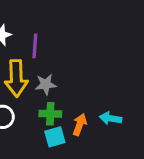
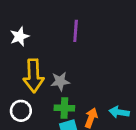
purple line: (35, 46) -> (76, 31), moved

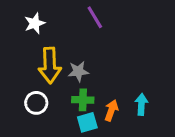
purple line: (76, 31) -> (95, 17), turned -35
cyan arrow: (119, 112) -> (141, 104), turned 84

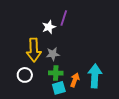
purple line: (95, 17) -> (64, 18), turned 49
white star: (35, 23) -> (49, 27), moved
cyan arrow: (141, 104) -> (95, 76), size x1.6

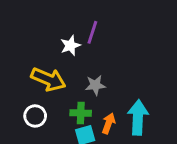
yellow arrow: (34, 50) -> (48, 79), turned -65
gray star: (53, 54) -> (95, 85), moved

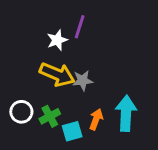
yellow arrow: (48, 79) -> (57, 74), moved
green cross: (81, 113) -> (50, 116), moved, turned -30

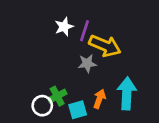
purple line: (80, 27) -> (84, 31), moved
yellow arrow: (57, 74) -> (105, 46), moved
white circle: (21, 112) -> (42, 106), moved

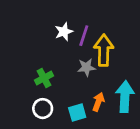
yellow arrow: (105, 46) -> (104, 50), turned -112
green cross: (57, 96) -> (44, 78), moved

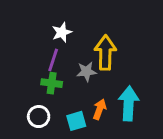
purple line: (84, 36) -> (53, 60), moved
green cross: (44, 78) -> (52, 83), moved, turned 36

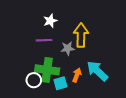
purple line: (53, 60) -> (44, 40), turned 70
green cross: (52, 83) -> (47, 70), moved, size x1.6
cyan arrow: (129, 103) -> (97, 71), turned -50

